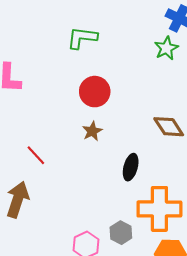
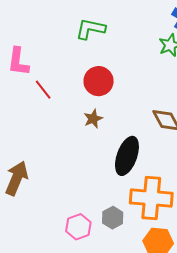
red line: (36, 155) -> (43, 90), moved
black ellipse: (131, 167) -> (127, 156), size x1.5

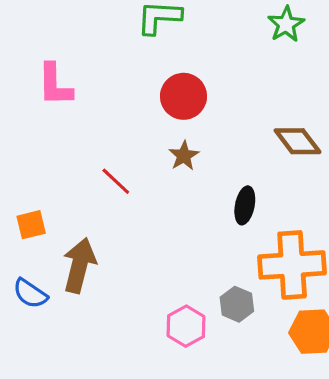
red line: (43, 90) -> (116, 181), moved
black ellipse: (127, 156) -> (245, 205), size x0.6

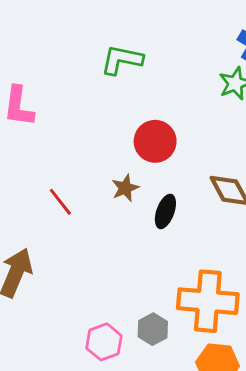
red circle: (183, 96) -> (155, 141), moved
black ellipse: (245, 205) -> (165, 211), moved

